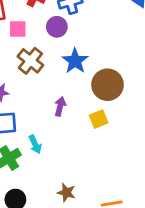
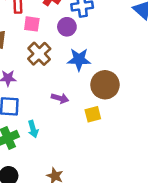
blue star: (75, 61) -> (79, 59), turned 30
purple arrow: (60, 106) -> (60, 98), turned 84

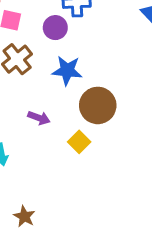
yellow square: (93, 114) -> (79, 142), turned -35

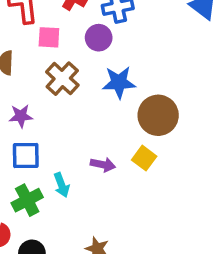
purple arrow: (39, 118) -> (103, 165), moved

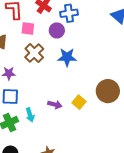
brown circle: (158, 115) -> (108, 91), moved

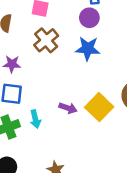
purple circle: (57, 30) -> (89, 18), moved
yellow square: (79, 102) -> (99, 107), size x1.5

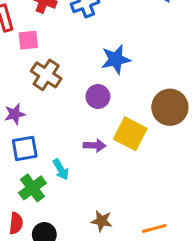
purple circle: (89, 18) -> (98, 97), moved
blue star: (88, 49) -> (116, 59), moved

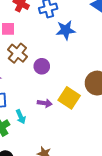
blue star: (116, 59) -> (66, 30), moved
purple circle: (98, 97) -> (42, 66), moved

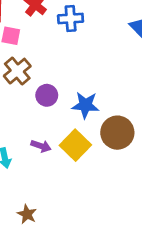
blue star: (66, 30) -> (85, 105), moved

